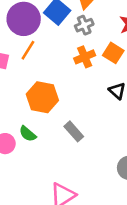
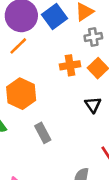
gray cross: (84, 25) -> (93, 37), moved

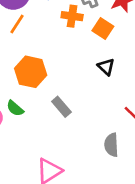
orange cross: (70, 65) -> (72, 16), moved, turned 30

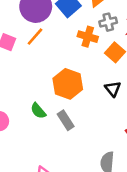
orange hexagon: (31, 72) -> (68, 84), moved
green semicircle: (15, 108) -> (38, 111), moved

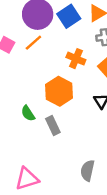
orange cross: (88, 37) -> (76, 59), moved

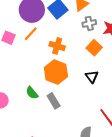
orange cross: (76, 59) -> (57, 46), moved

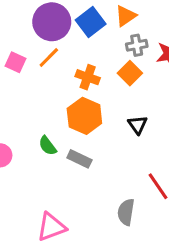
orange square: (94, 48) -> (130, 73), moved
gray rectangle: (54, 101) -> (79, 159), turned -35

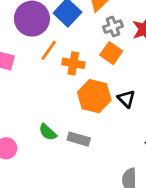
orange line: (49, 57) -> (49, 50), moved
orange hexagon: (84, 116) -> (94, 96), moved

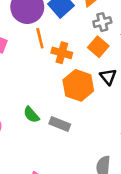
orange line: (49, 50) -> (40, 38), turned -54
black triangle: (126, 99) -> (108, 77), moved

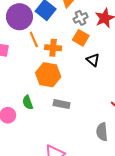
orange hexagon: (78, 85) -> (48, 75), moved
green semicircle: (31, 115) -> (28, 102), moved, turned 32

